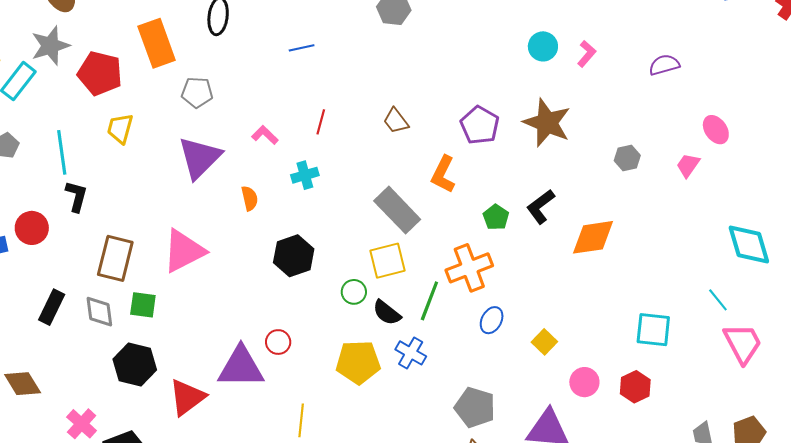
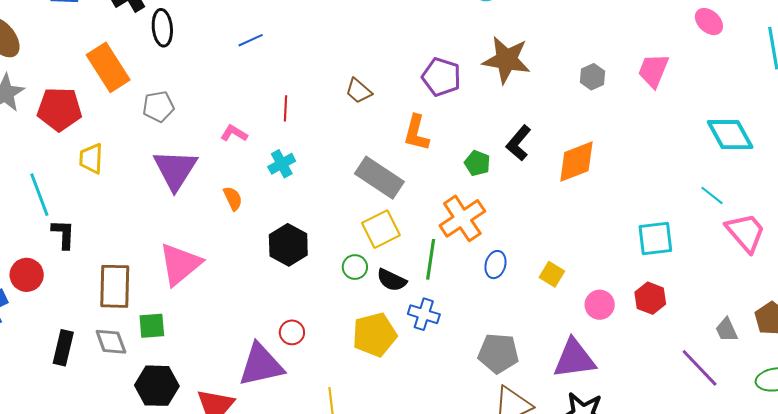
pink ellipse: (716, 130) -> (709, 22), moved
pink trapezoid: (688, 165) -> (653, 70), size x1.4

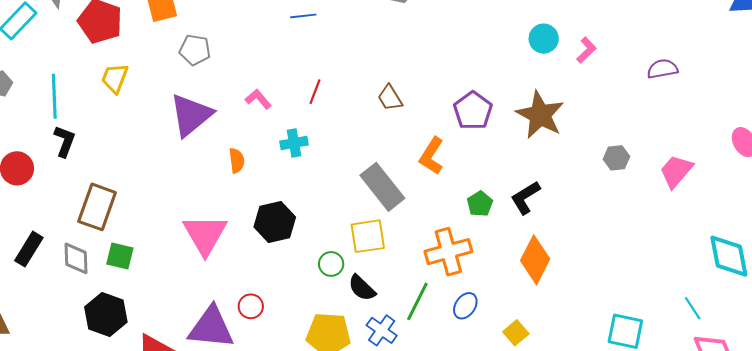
orange diamond: (576, 162) -> (535, 260), moved, turned -60
green line: (431, 259) -> (417, 301), moved
pink triangle: (180, 264) -> (205, 235), moved, turned -39

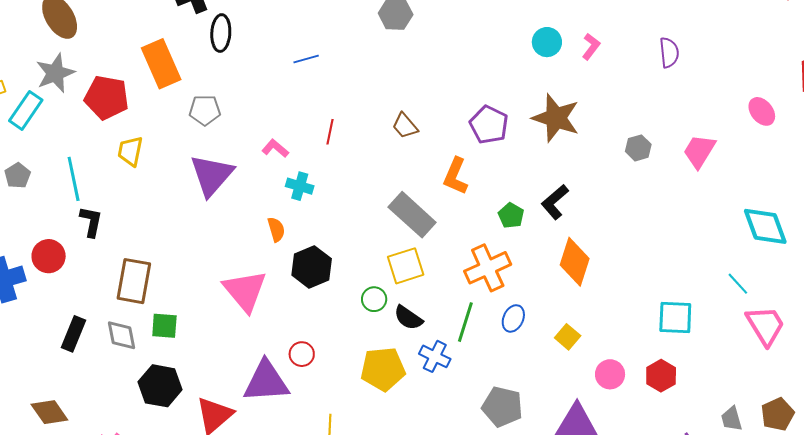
purple semicircle: (662, 69) -> (669, 53), turned 104
cyan cross: (294, 143) -> (300, 186), moved, turned 36
orange semicircle: (237, 161) -> (276, 229), moved

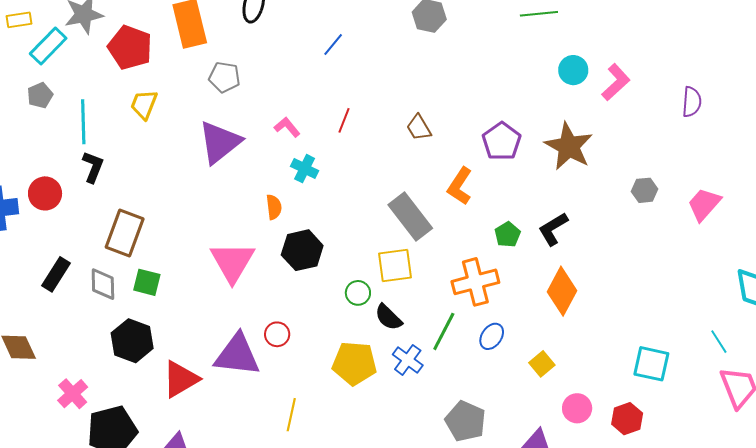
pink L-shape: (591, 47) -> (616, 82), size x1.4
blue line: (306, 59) -> (333, 45), turned -45
gray pentagon: (18, 176) -> (40, 95), moved

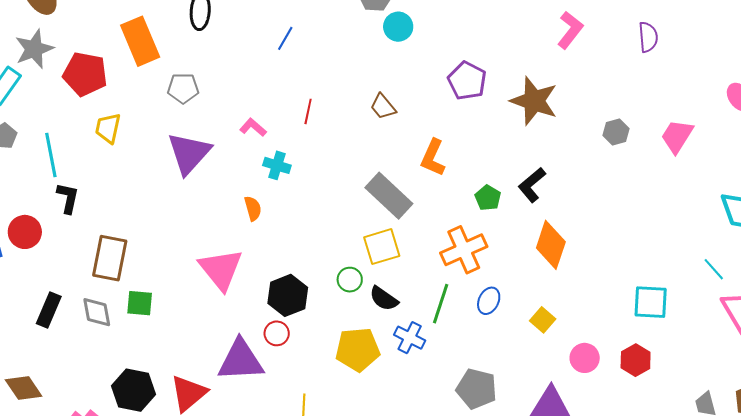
cyan circle: (573, 70) -> (398, 27), moved
purple pentagon: (502, 141) -> (467, 81), moved
black hexagon: (302, 250) -> (288, 295), moved
black hexagon: (132, 341) -> (134, 390), moved

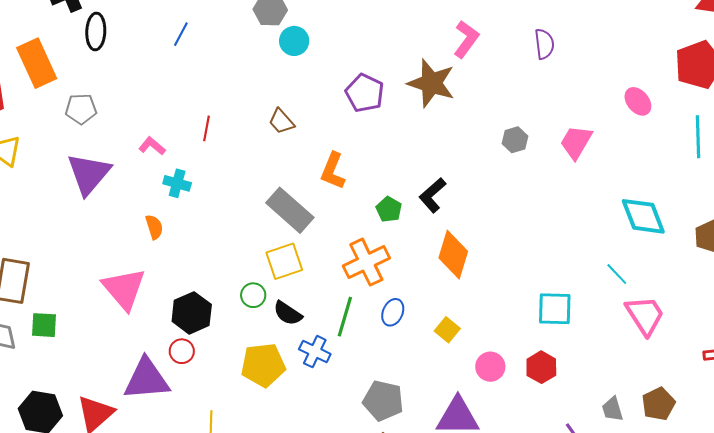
blue line: (285, 38) -> (181, 34), moved
brown star: (534, 101) -> (431, 83), moved

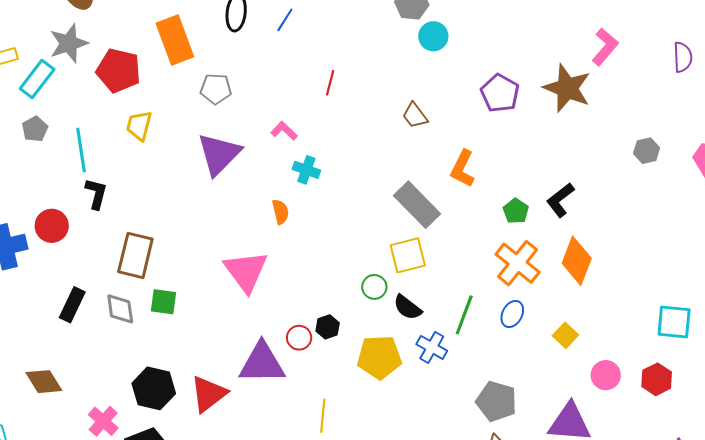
blue line: (181, 34) -> (285, 20), moved
red line: (207, 128) -> (330, 83), moved
orange cross: (366, 262) -> (518, 263), moved, turned -30
black hexagon: (192, 313) -> (328, 327), moved, size x0.6

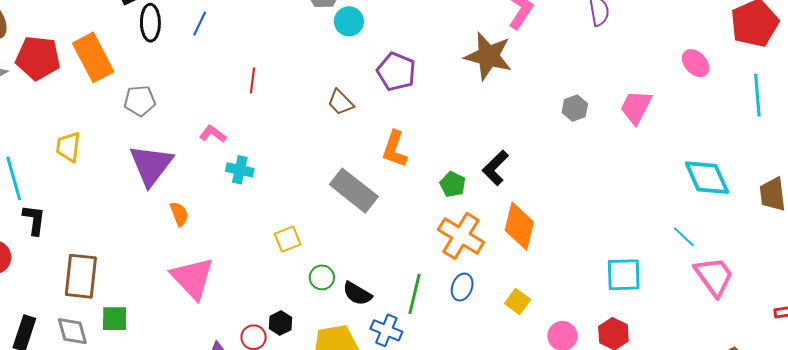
red pentagon: (119, 71) -> (38, 58), moved
purple pentagon: (500, 93) -> (396, 72), moved
orange semicircle: (281, 212) -> (179, 214), moved
yellow square: (408, 255) -> (288, 239), moved, size x0.7

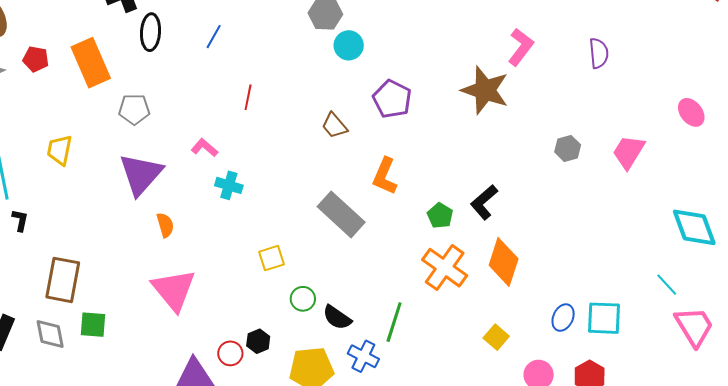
blue line: (200, 24) -> (214, 37), moved
red pentagon: (38, 58) -> (36, 59), size x0.6
black L-shape: (34, 220) -> (20, 220), size x0.7
blue ellipse: (462, 287) -> (563, 318), moved

